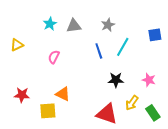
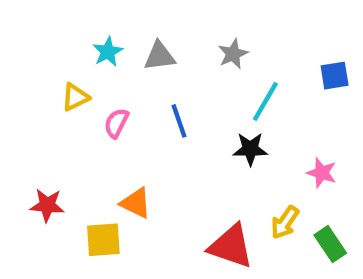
yellow triangle: (17, 45) -> (75, 97), moved
blue line: (99, 51) -> (179, 121), moved
black star: (116, 80) -> (250, 149), moved

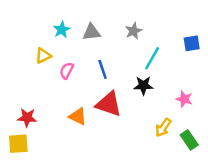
yellow square: (103, 240) -> (18, 144), moved
red triangle: (231, 246) -> (109, 104), moved

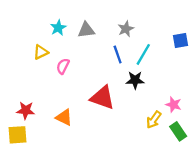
blue line: (103, 69) -> (118, 54), moved
pink star: (184, 99) -> (174, 105), moved
orange triangle: (78, 116) -> (64, 117), moved

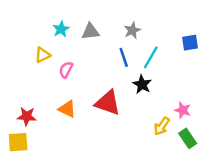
black star: (135, 80) -> (142, 84), turned 30
orange triangle: (64, 117) -> (67, 109), moved

